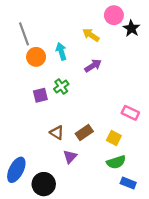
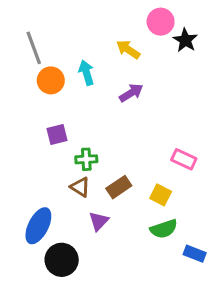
green cross: (61, 86) -> (86, 159), moved, turned 32
blue ellipse: (16, 170) -> (38, 226), moved
blue rectangle: (128, 183) -> (195, 254), moved

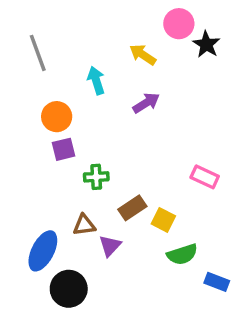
orange circle: (51, 80) -> (57, 117), moved
brown triangle: (80, 187) -> (84, 225), moved, turned -40
yellow square: (161, 195) -> (163, 220), moved

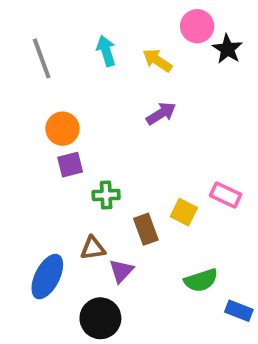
cyan arrow: (96, 80) -> (106, 51), moved
brown rectangle: (132, 208) -> (146, 229), turned -76
yellow square: (163, 220) -> (184, 212), moved
black circle: (69, 289) -> (100, 318), moved

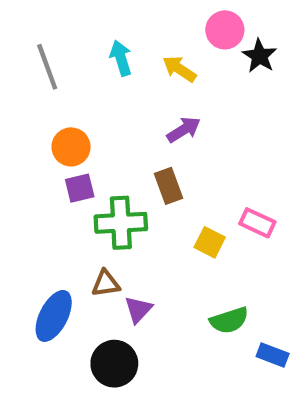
green cross: (106, 195) -> (121, 223), size x1.6
brown rectangle: (146, 229) -> (169, 186), moved

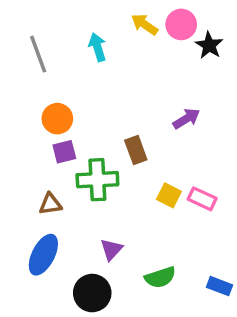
yellow arrow: (179, 69) -> (145, 24), moved
purple arrow: (184, 130) -> (186, 119), moved
pink rectangle: (257, 223) -> (202, 199), moved
brown triangle: (106, 283) -> (50, 204), moved
green semicircle: (229, 320) -> (160, 277), moved

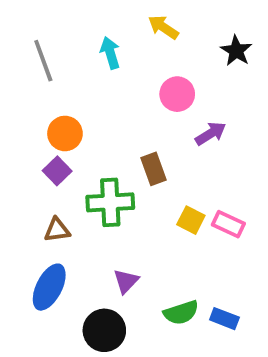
pink circle: (181, 24) -> (177, 94), moved
purple square: (64, 152) -> (57, 171), moved, turned -30
blue rectangle: (220, 286) -> (224, 319), moved

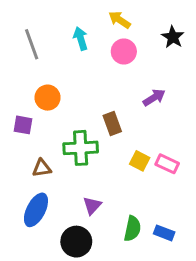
pink circle: (177, 94) -> (124, 51), moved
purple square: (57, 171) -> (23, 125), moved, turned -36
green semicircle: (181, 313) -> (132, 229), turned -60

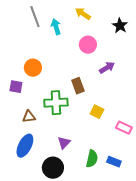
gray line: (32, 44) -> (35, 17), moved
pink circle: (124, 51) -> (88, 45), moved
pink rectangle: (167, 164) -> (124, 128), moved

